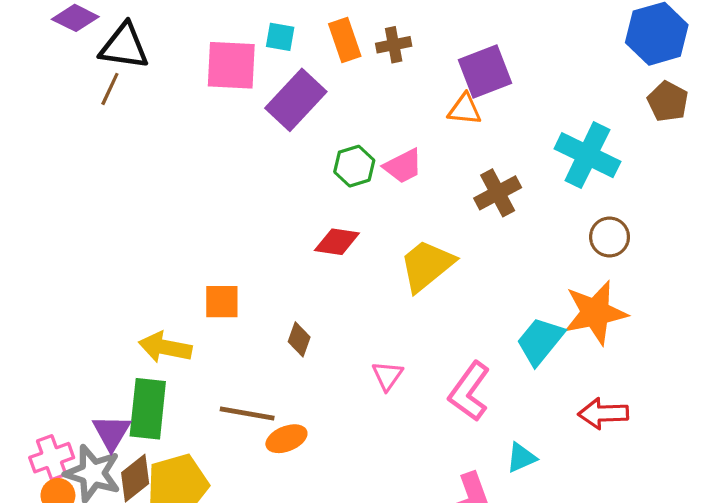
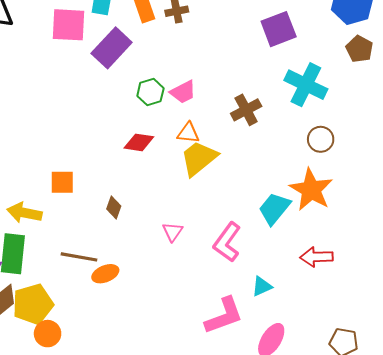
purple square: (485, 72) -> (279, 29), moved
orange triangle: (465, 109) -> (188, 133), moved
orange star: (595, 313) -> (311, 190), turned -30

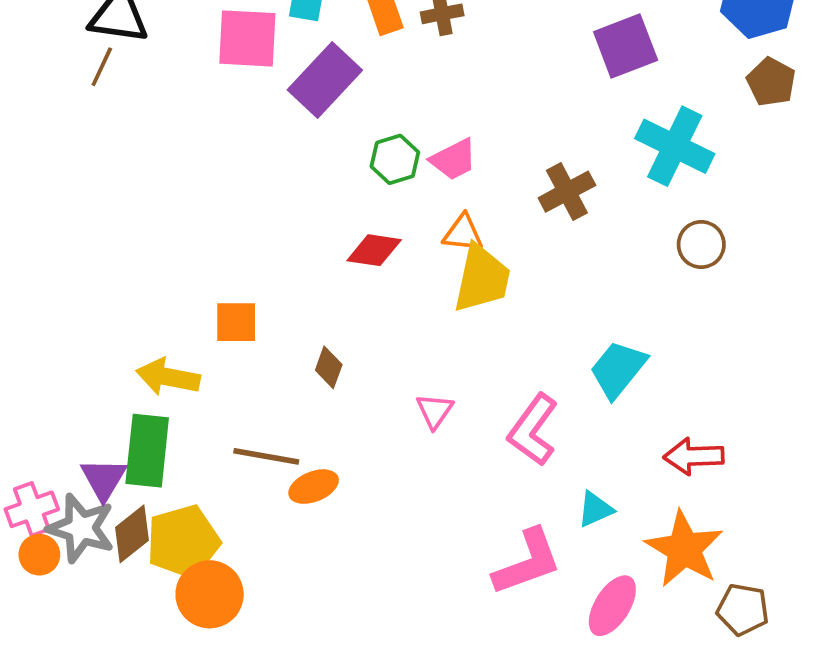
yellow trapezoid: (199, 158) -> (482, 279), turned 141
orange star: (311, 190) -> (684, 549), moved
orange circle: (48, 334) -> (210, 594), size x1.4

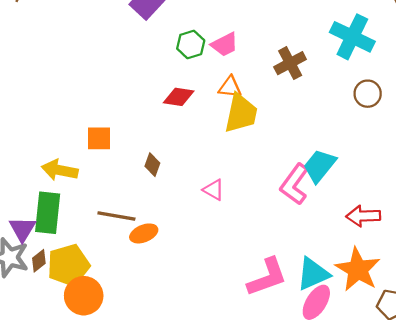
pink triangle: (435, 411) -> (214, 190), turned -35
pink L-shape: (533, 430) -> (294, 184), moved
cyan triangle: (595, 509) -> (313, 274), moved, size x1.6
brown diamond: (132, 534) -> (39, 261), size x0.7

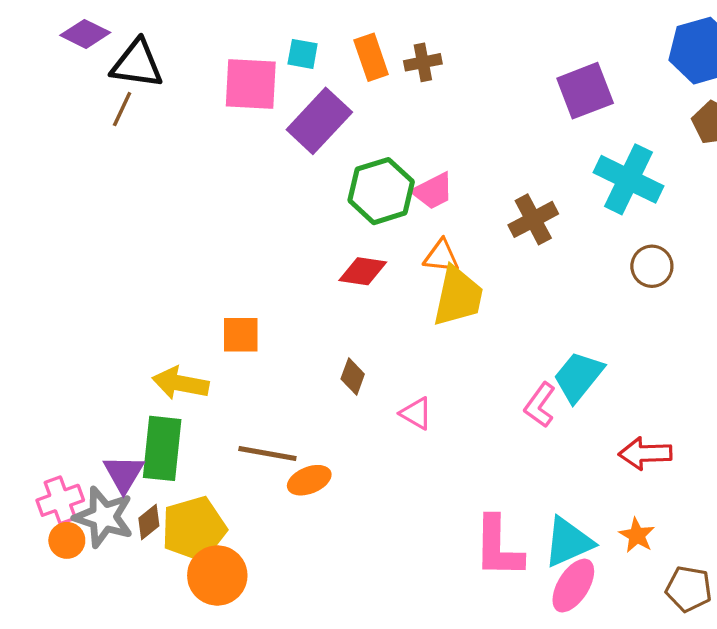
green hexagon: (191, 44) -> (381, 191), size x1.5
brown diamond: (152, 165) -> (353, 377), moved
pink L-shape: (294, 184) -> (540, 405), size x0.7
orange star: (358, 269) -> (637, 535), size x0.5
pink L-shape: (267, 277) -> (498, 547), turned 111

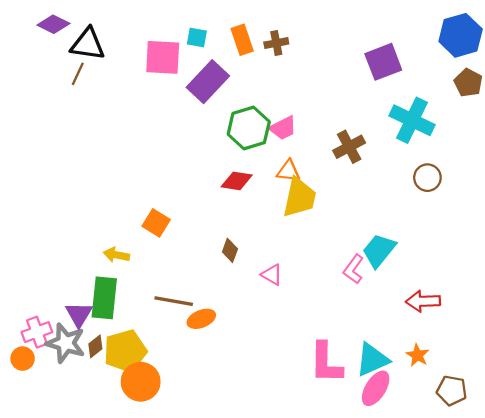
orange square: (241, 335) -> (156, 223), turned 32
yellow arrow: (181, 383) -> (116, 255), size x0.7
orange circle: (67, 540) -> (23, 359), moved

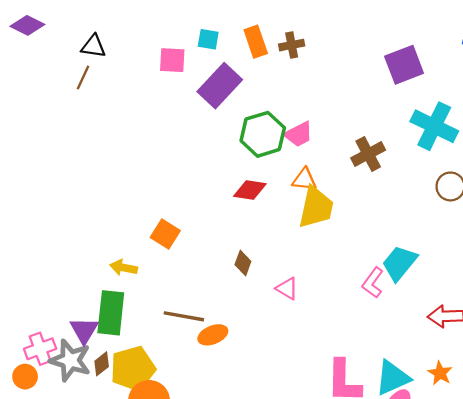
purple diamond: (53, 24) -> (27, 25), moved
black triangle: (88, 44) -> (93, 46), size x0.7
pink square: (163, 57) -> (172, 60), size x0.7

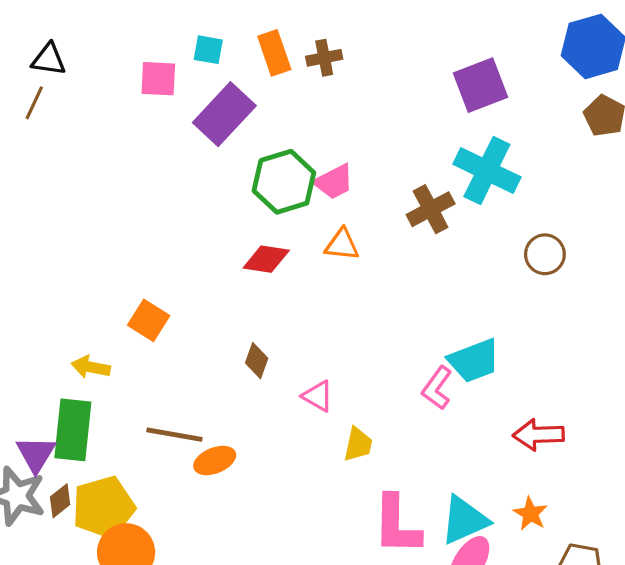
cyan cross: (434, 126) -> (487, 171), moved
yellow trapezoid: (316, 207) -> (358, 444), moved, size x0.6
cyan trapezoid: (399, 263) -> (474, 361), turned -150

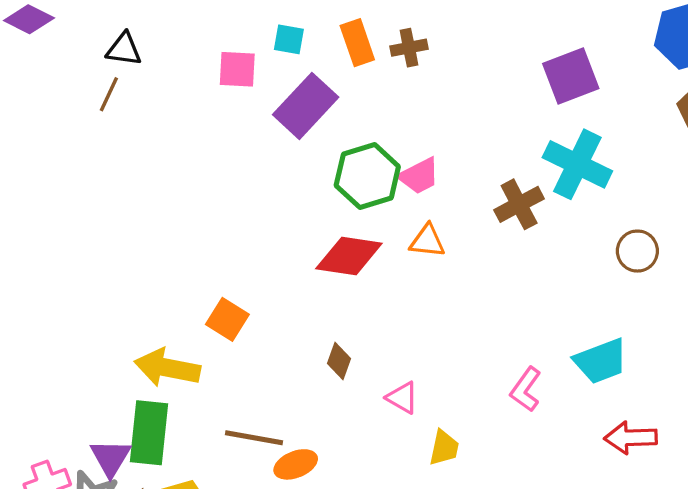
red diamond: (266, 259) -> (349, 256), size x1.4
cyan trapezoid: (474, 361) -> (601, 361), moved
yellow arrow: (91, 367) -> (167, 368), size x1.6

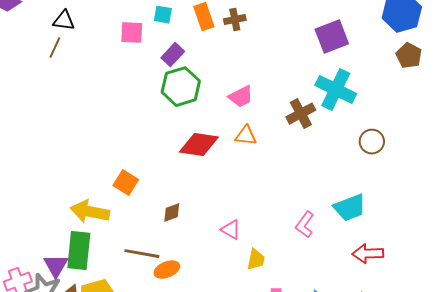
purple rectangle: (306, 106) -> (173, 55), size x0.6
green hexagon: (367, 176) -> (181, 87), moved
brown diamond: (339, 361) -> (172, 213), moved, turned 50

